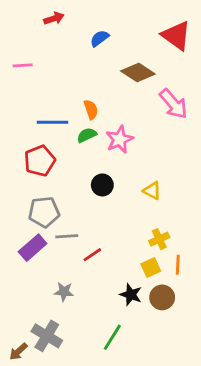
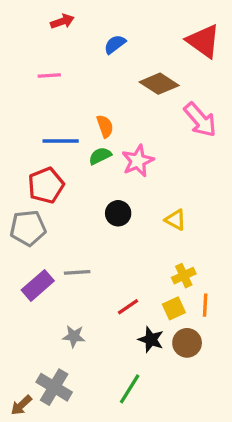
pink line: (23, 65) -> (49, 75), moved
gray pentagon: (44, 212) -> (28, 228), moved
red line: (92, 255) -> (128, 307), moved

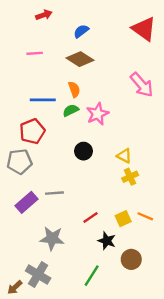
brown diamond: (159, 84) -> (80, 59), moved
yellow cross: (184, 276) -> (130, 177), moved
orange line: (205, 305) -> (145, 216), turned -70
gray star: (74, 336) -> (52, 238), size x1.5
brown circle: (187, 343) -> (131, 259), moved

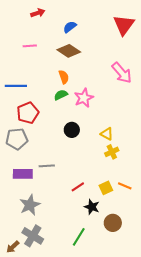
red triangle: (144, 29) -> (124, 25), turned 30
blue line: (43, 100) -> (16, 86), moved
purple rectangle: (26, 202) -> (23, 174), turned 42
gray star: (52, 238) -> (30, 205), moved, turned -30

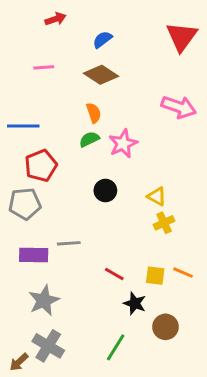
pink arrow: (122, 73) -> (179, 107), turned -30
red line: (78, 187) -> (114, 274), turned 64
yellow square: (106, 188) -> (155, 276), turned 32

